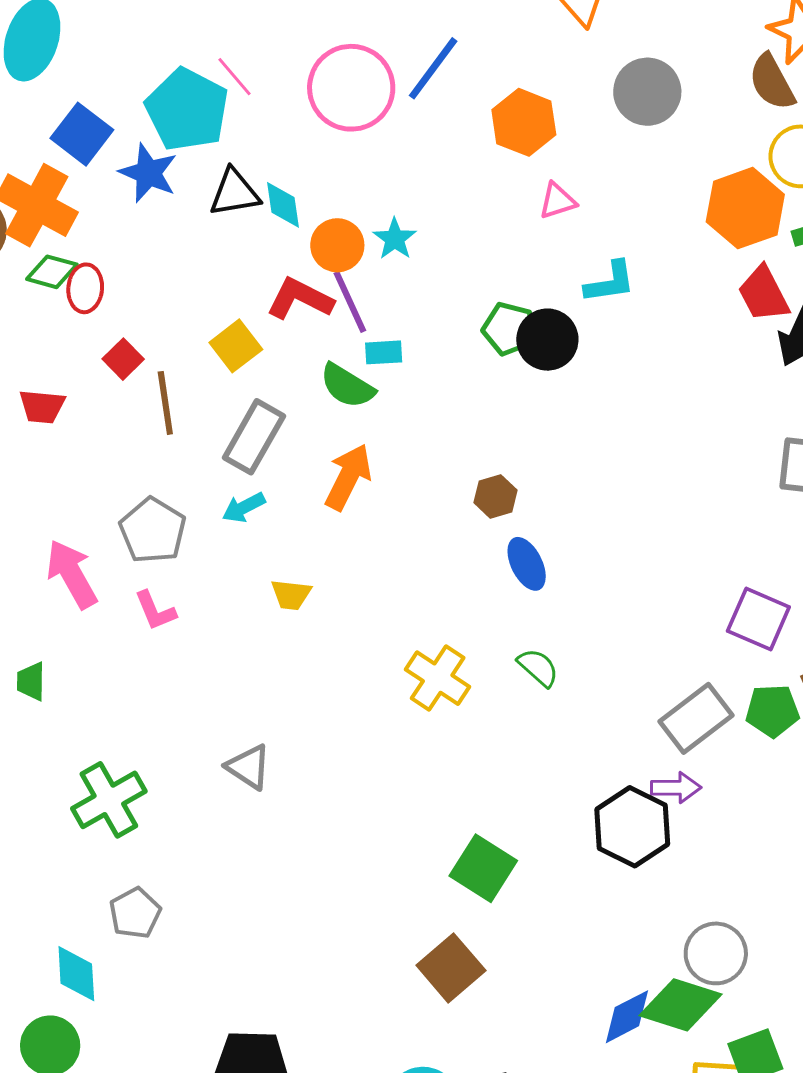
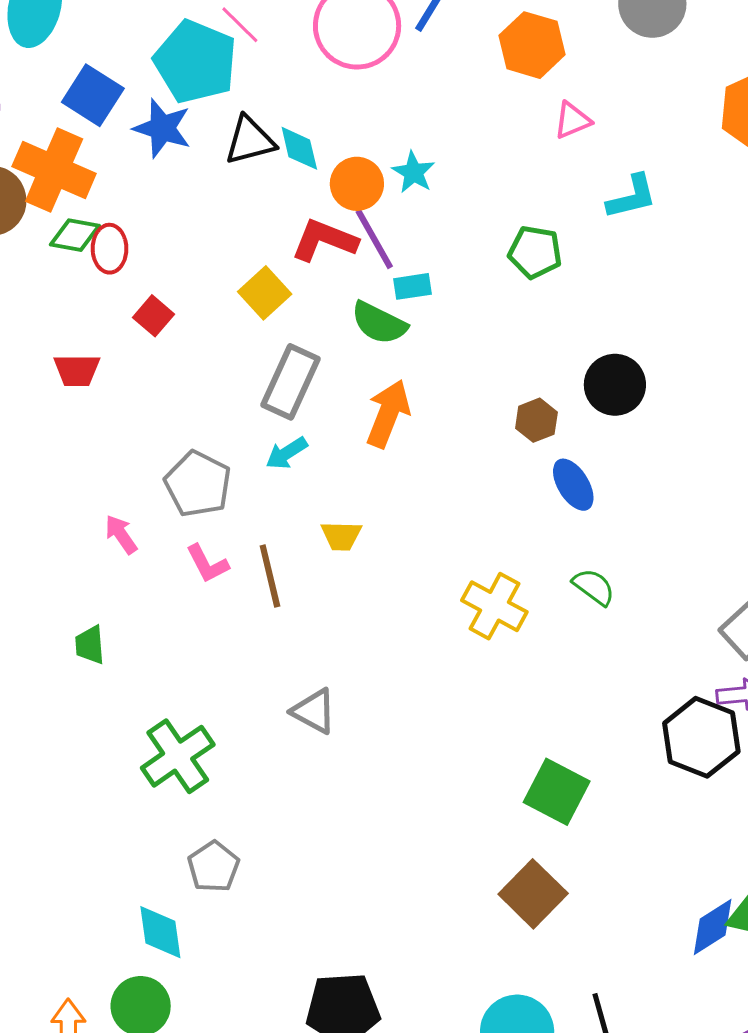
black circle: (547, 340) -> (615, 385), moved
brown line: (165, 403) -> (270, 576), moved
pink arrow: (72, 574) -> (121, 534), size x0.6

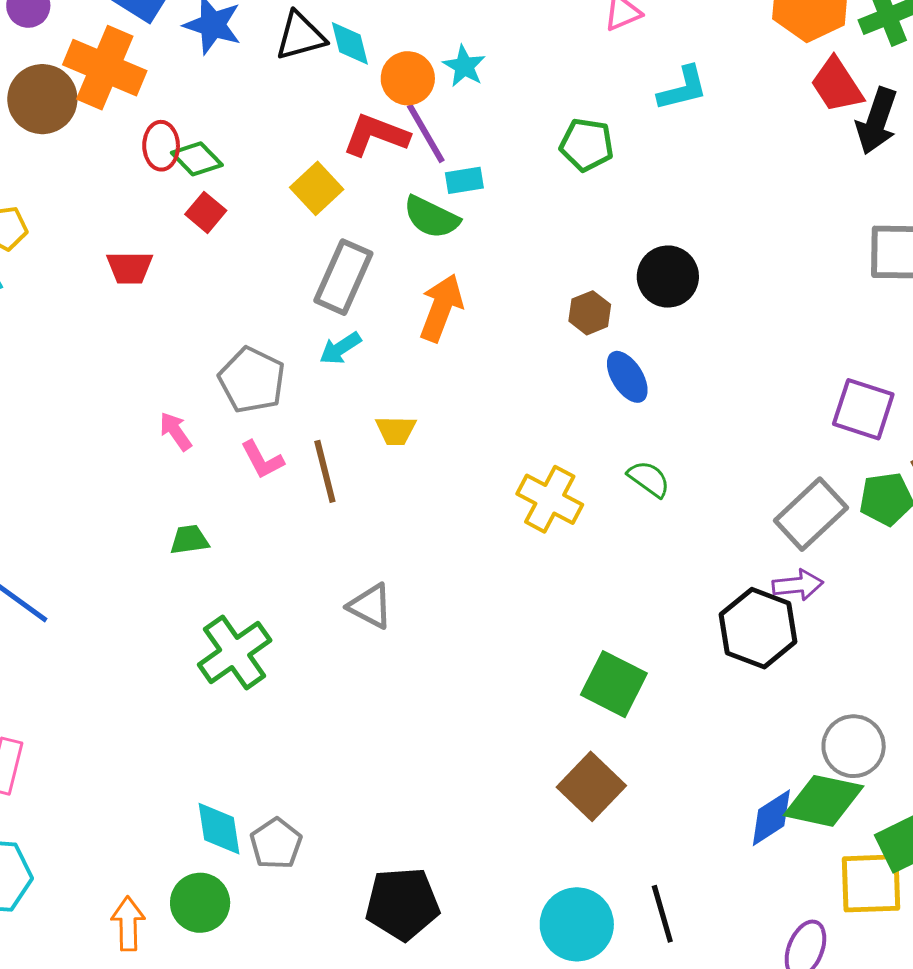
green diamond: (75, 235) -> (197, 159), moved, turned 36
green trapezoid: (90, 645) -> (189, 540), moved, turned 87
gray pentagon: (214, 867) -> (276, 844), moved

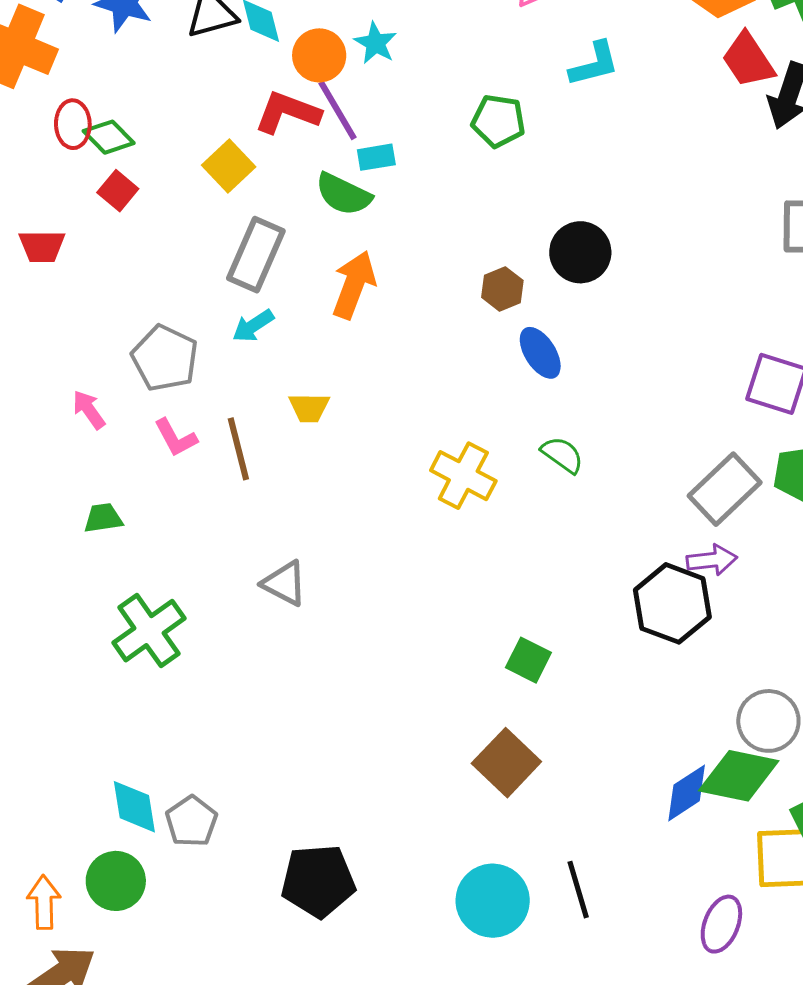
green square: (614, 684) -> (528, 660), size x0.7

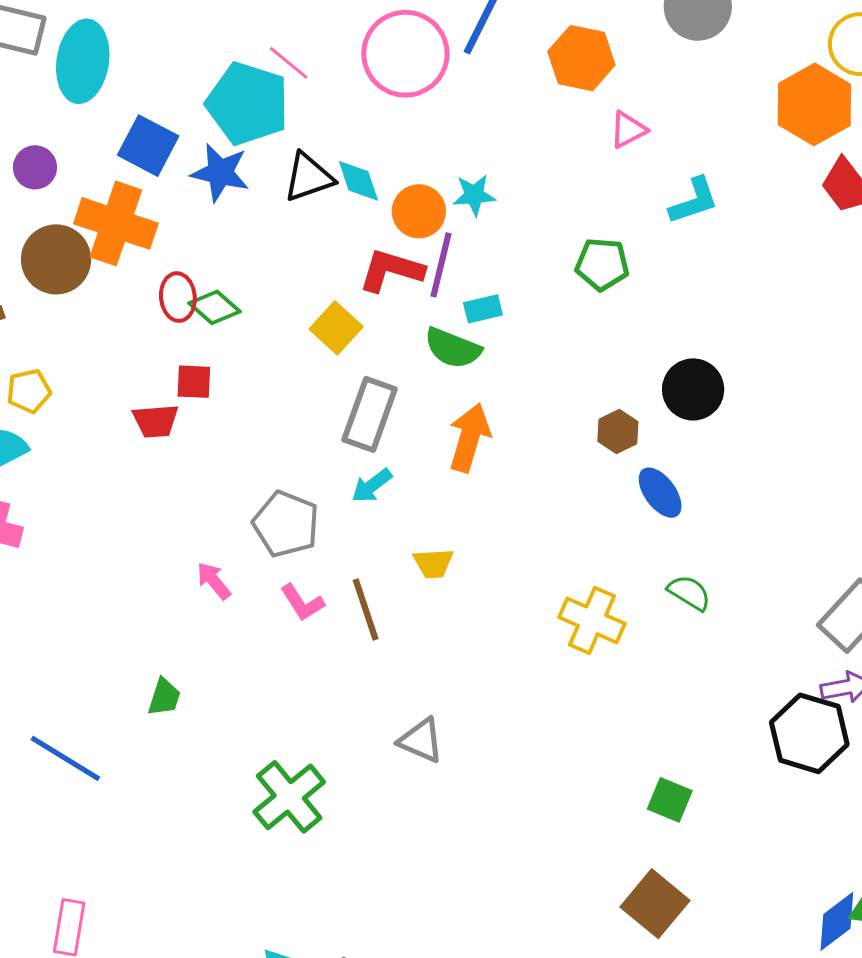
cyan star: (376, 43) -> (474, 195), turned -30
purple line: (337, 110) -> (441, 265), turned 48
red square: (118, 191) -> (194, 382), moved, turned -33
green trapezoid: (103, 518) -> (164, 697), moved, turned 120

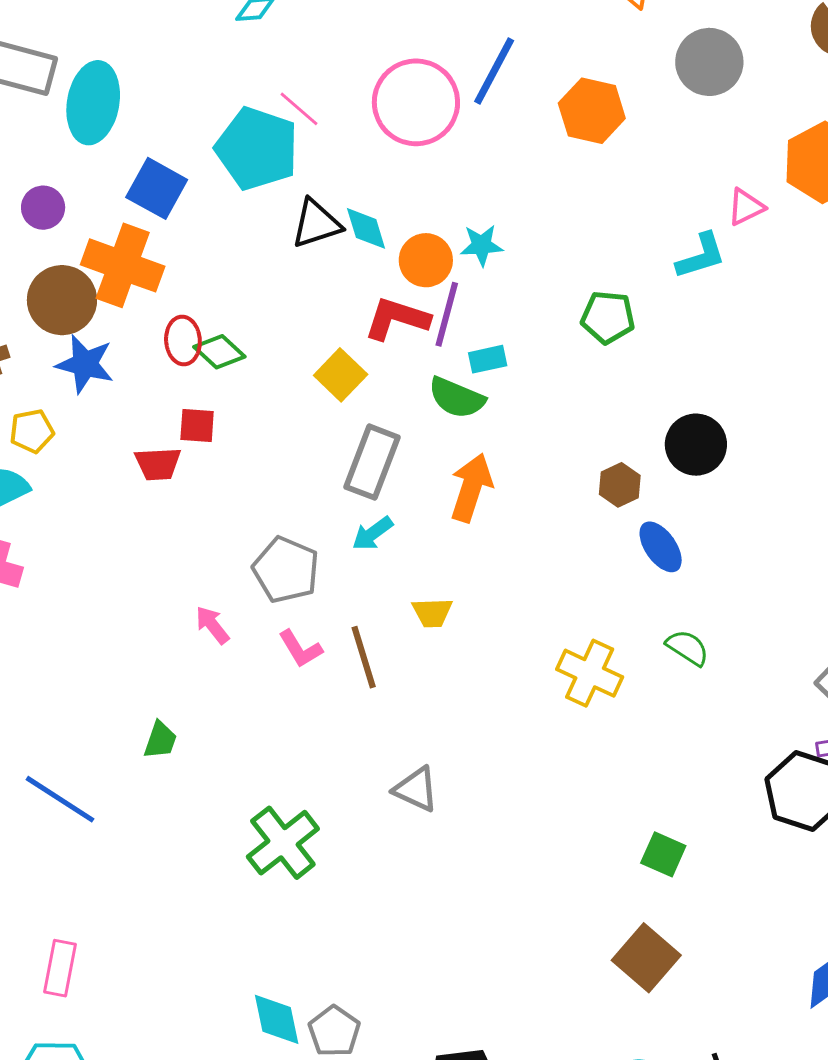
pink triangle: (628, 130) -> (746, 207), moved
blue star: (220, 173) -> (85, 364), moved

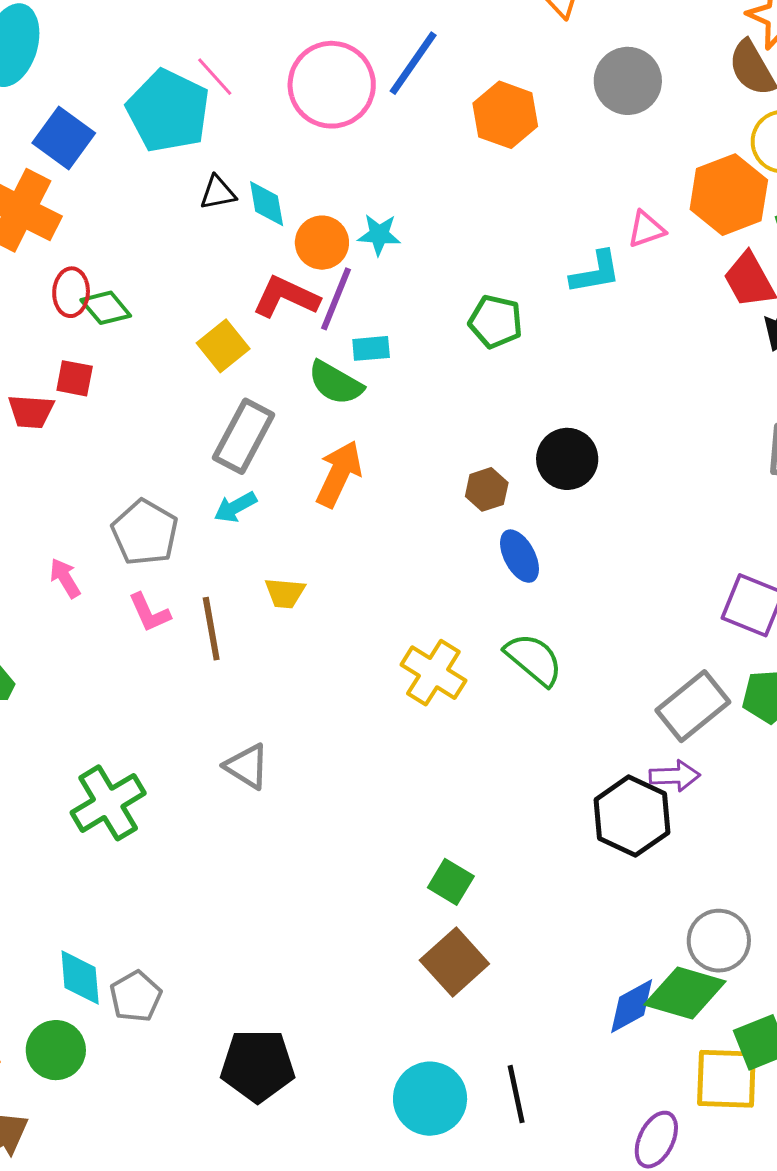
black triangle: (316, 224) -> (218, 193), size x0.7
green semicircle: (687, 648) -> (534, 659), size x1.4
green square: (663, 854) -> (451, 882), moved

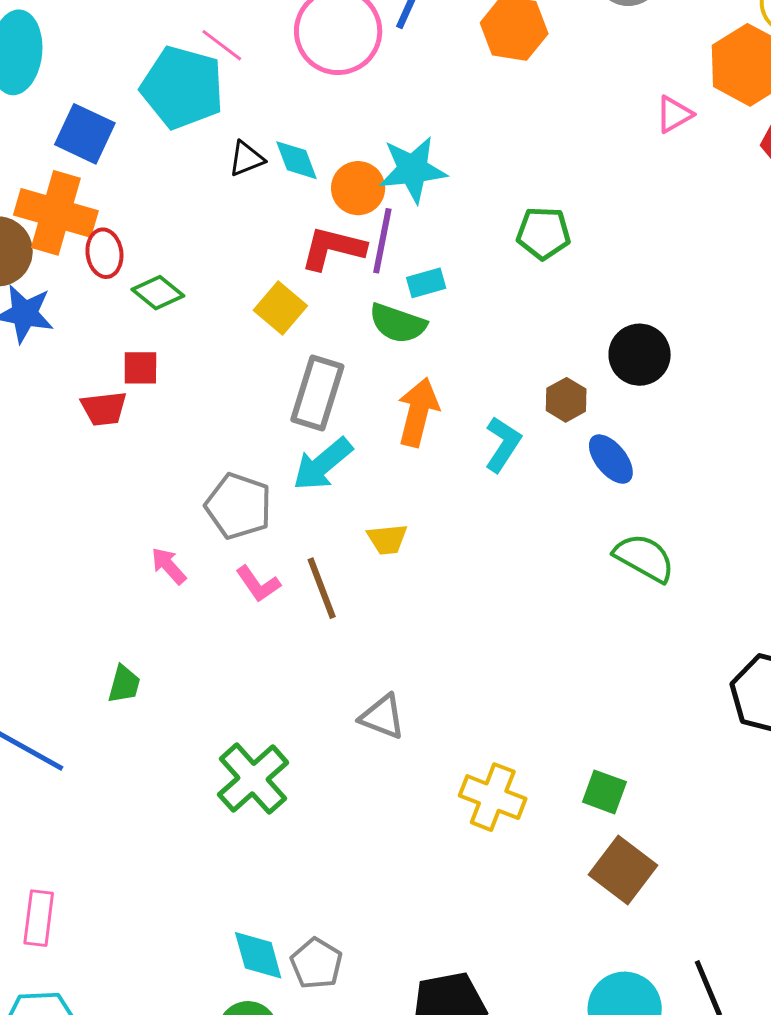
cyan star: (379, 235) -> (413, 170), size x1.6
cyan L-shape: (595, 272) -> (503, 444), moved, turned -36
red ellipse: (71, 292) -> (104, 253), moved
cyan arrow: (235, 507) -> (323, 464), size x1.5
yellow cross: (433, 673) -> (493, 797), moved

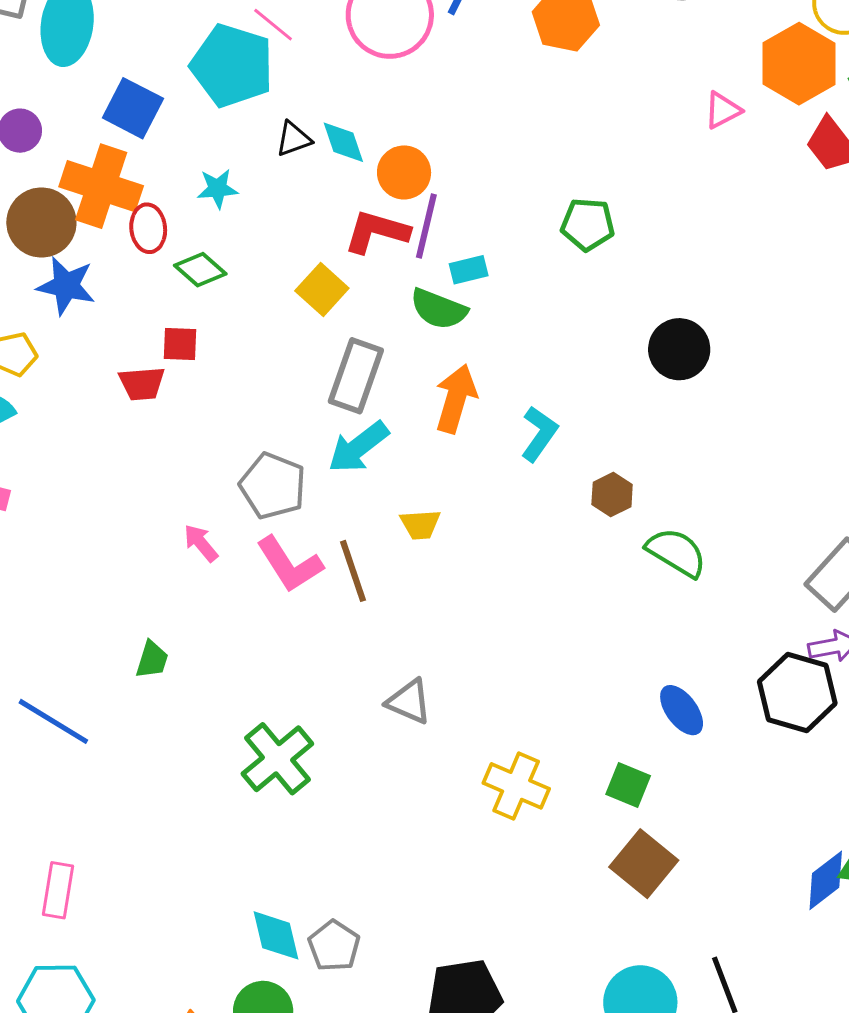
cyan star: (413, 170) -> (218, 189), moved, size x0.6
brown hexagon: (566, 400) -> (612, 495), moved
blue ellipse: (611, 459) -> (682, 710), moved
pink L-shape: (258, 584) -> (289, 564), size x1.5

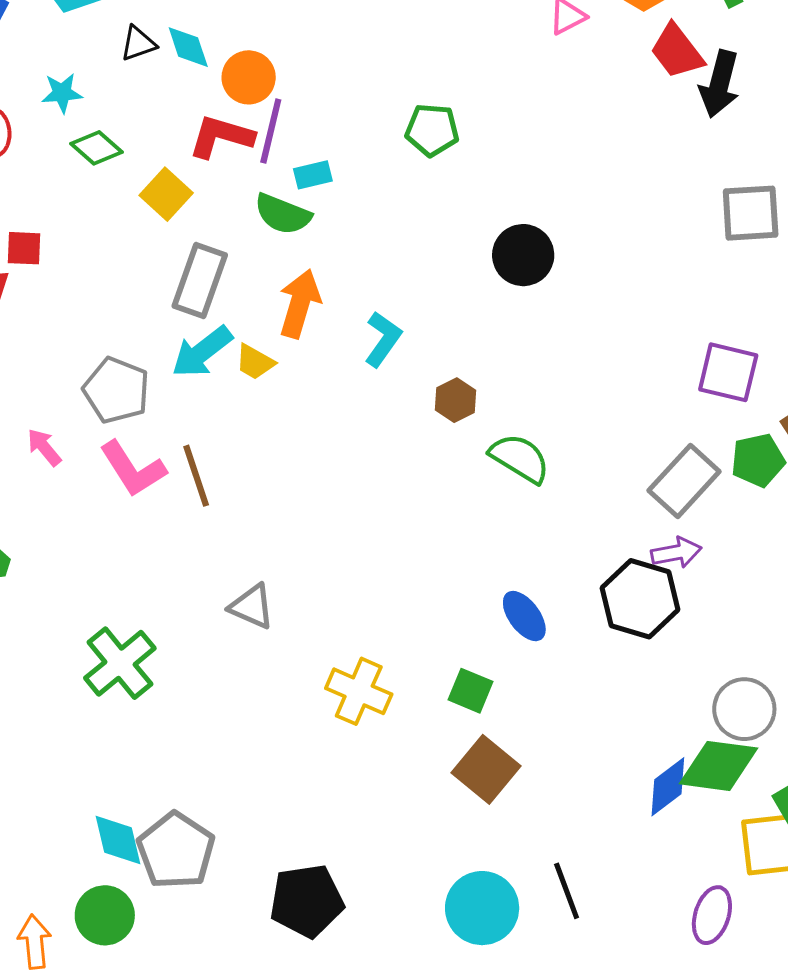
green diamond: (200, 270) -> (97, 148), moved
yellow trapezoid: (420, 524) -> (255, 362), moved, turned 33
gray pentagon: (334, 946) -> (176, 851), size x1.5

